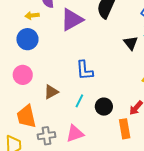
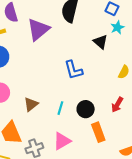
blue L-shape: (85, 70) -> (73, 70), moved
orange rectangle: (125, 129) -> (98, 132), moved

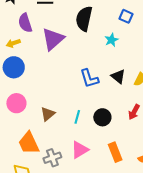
cyan star: (117, 27) -> (111, 40), moved
black triangle: (100, 42) -> (118, 76), moved
orange rectangle: (98, 132) -> (115, 152), moved

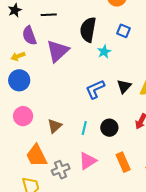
blue square: (126, 16) -> (124, 31), moved
cyan star: (111, 40) -> (104, 52), moved
black triangle: (118, 76) -> (124, 86), turned 35
blue L-shape: (89, 78) -> (95, 89), turned 85

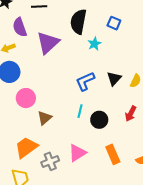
pink circle: (23, 116) -> (26, 98), moved
cyan line: (84, 128) -> (80, 111), moved
orange trapezoid: (36, 156) -> (26, 147), turned 80

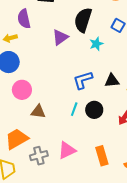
purple triangle: (48, 43) -> (60, 37), moved, size x0.7
black triangle: (114, 79) -> (112, 81), turned 35
brown triangle: (45, 118) -> (38, 112), turned 42
black circle: (99, 120) -> (94, 110), moved

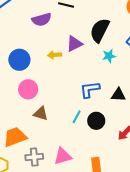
purple semicircle: (24, 19) -> (42, 20), turned -102
yellow arrow: (10, 38) -> (55, 55), moved

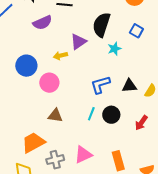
pink circle: (28, 89) -> (49, 83), moved

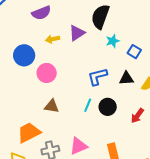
blue square: (136, 31) -> (134, 52), moved
yellow arrow: (60, 56) -> (53, 39), moved

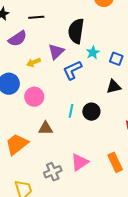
blue L-shape: (97, 77) -> (72, 70), moved
cyan line: (88, 105) -> (71, 111), moved
black circle: (108, 107) -> (91, 112), moved
orange trapezoid: (29, 133) -> (17, 144), moved

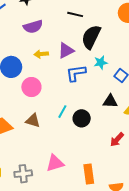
black line: (36, 17) -> (75, 14), moved
gray cross: (53, 172) -> (23, 174), moved

